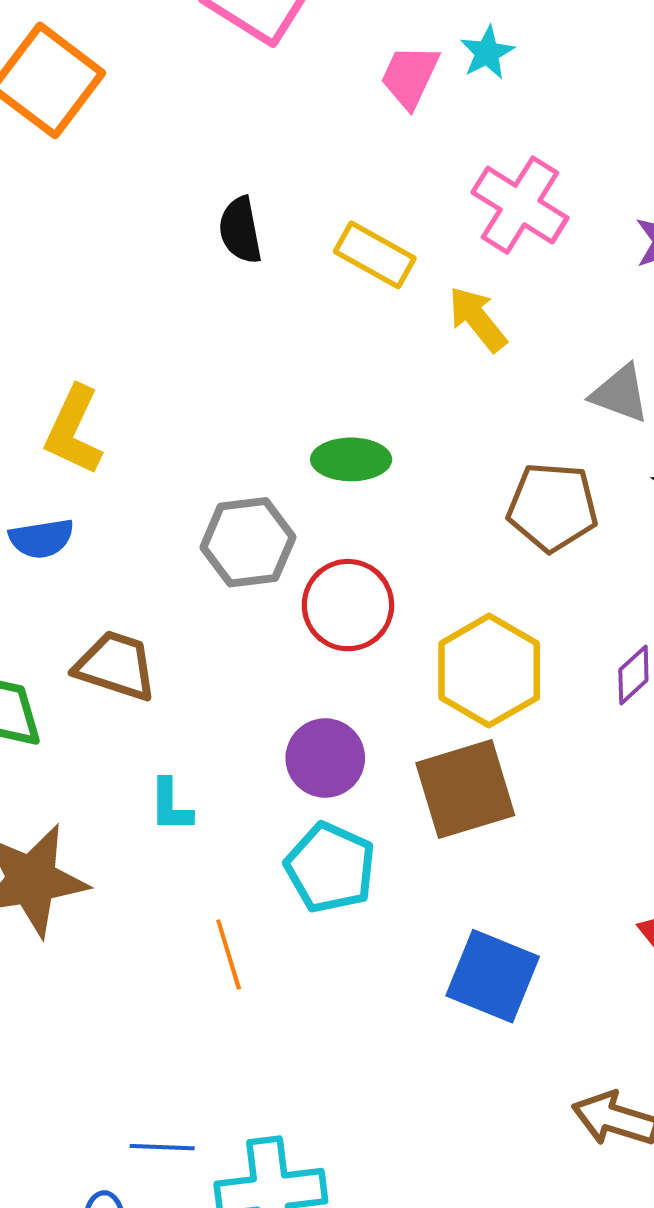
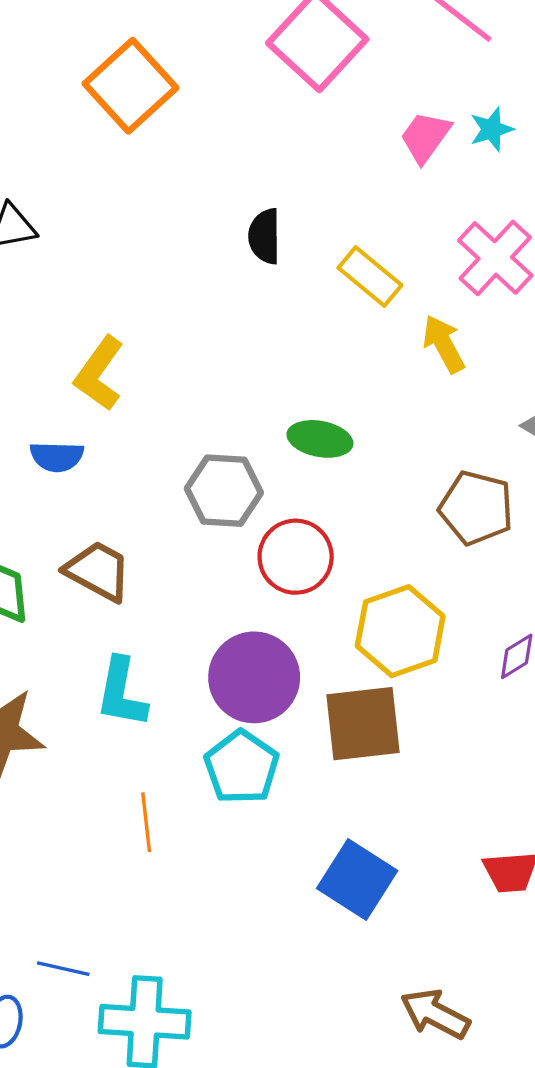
purple circle: (325, 758) -> (254, 677), size x1.4
cyan L-shape: (171, 805) -> (122, 693), size x1.5

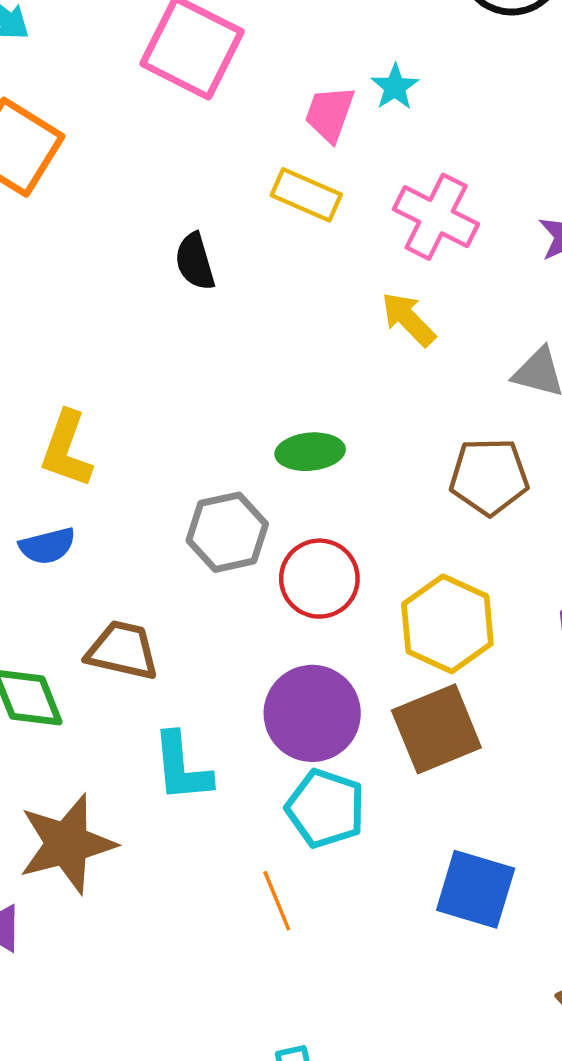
yellow rectangle: (370, 277) -> (306, 195), moved
orange line: (146, 822) -> (277, 901), moved

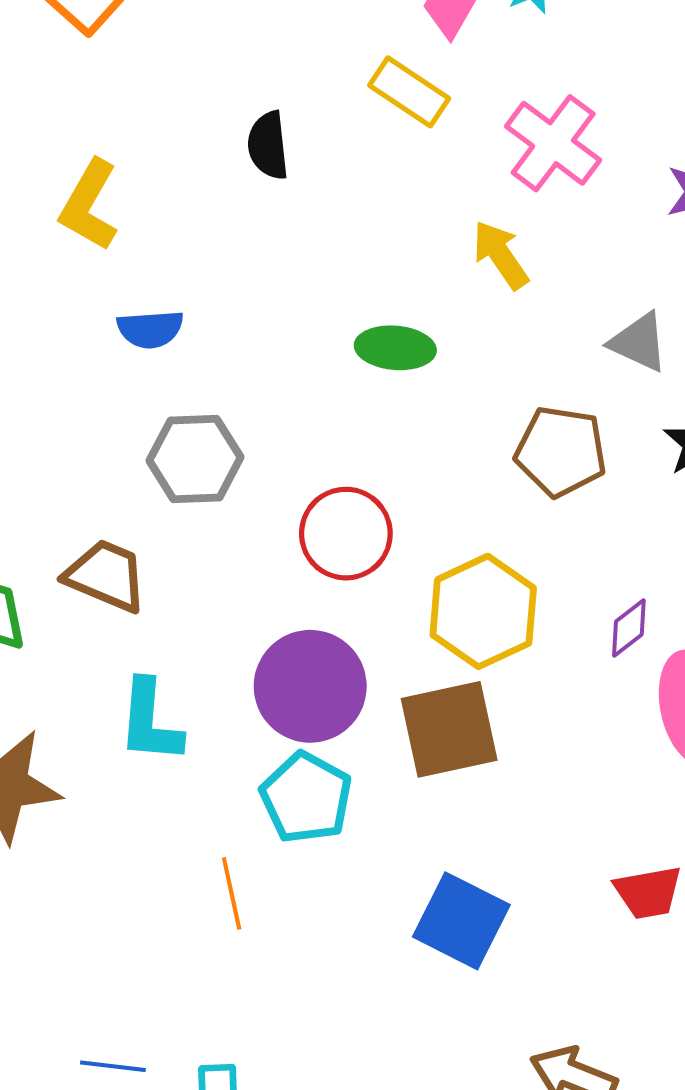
yellow L-shape: (66, 449) -> (89, 205), moved
green ellipse: (310, 452) -> (395, 348), moved
gray hexagon: (227, 532) -> (195, 459), moved
blue semicircle: (47, 546) -> (150, 329), moved

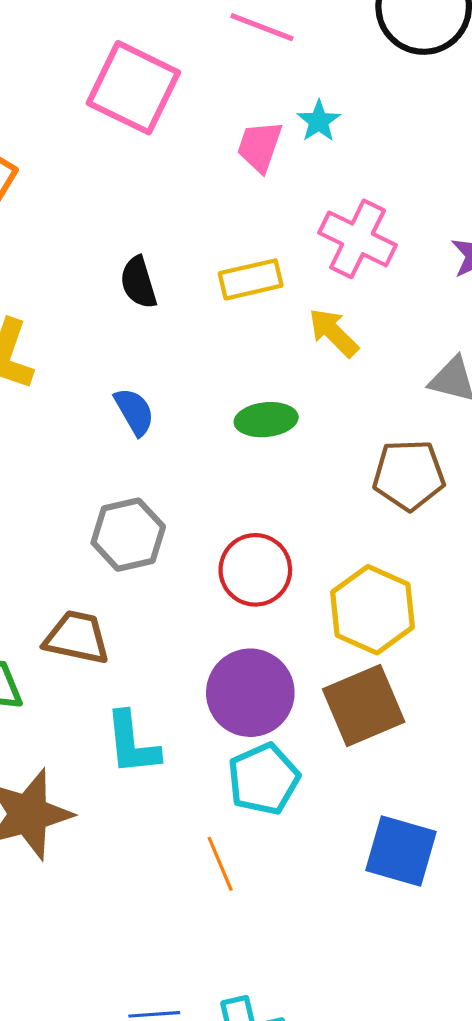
yellow rectangle: (409, 92) -> (251, 279), moved, turned -36
blue semicircle: (150, 329) -> (134, 412), moved, turned -105
cyan pentagon: (306, 798) -> (263, 779), turned 30

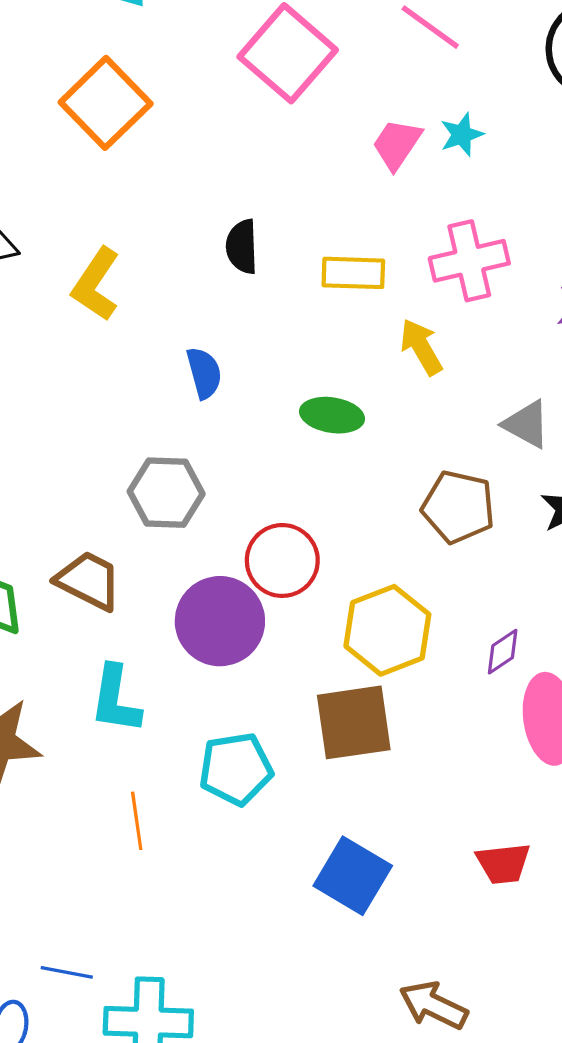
pink cross: (358, 239) -> (469, 261), turned 36
purple circle: (250, 693) -> (220, 621), moved
orange line: (220, 864) -> (137, 821), moved

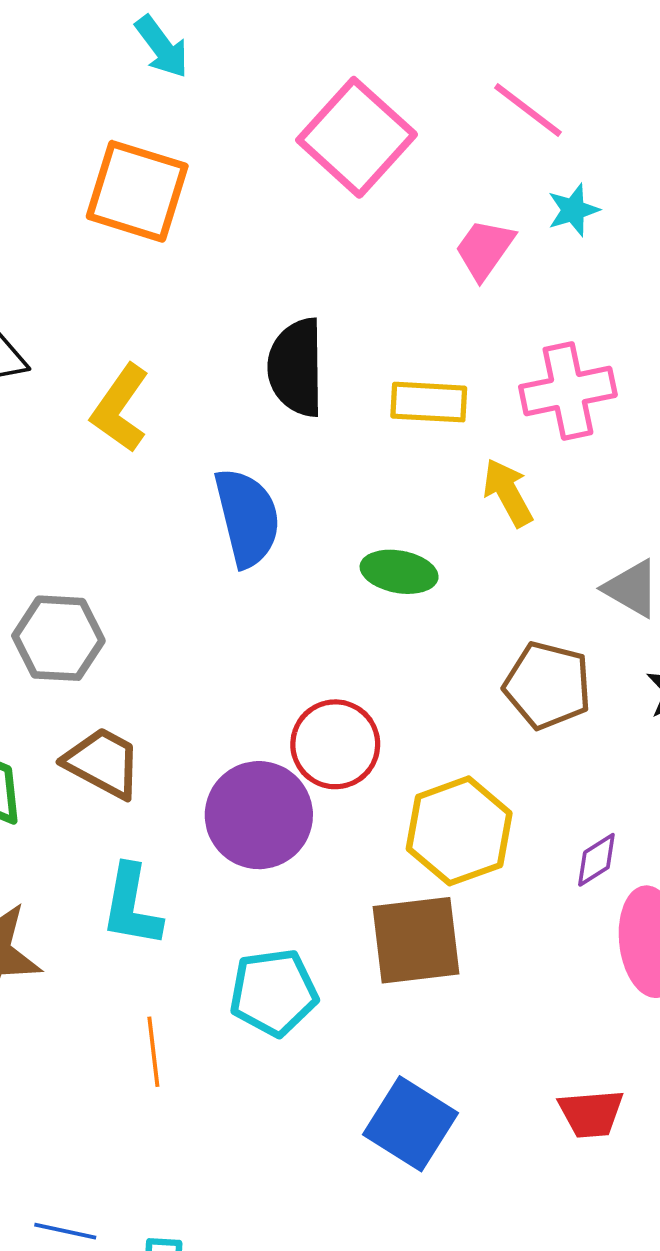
orange square: (106, 103) -> (137, 191), turned -30
cyan star: (462, 135) -> (573, 210), moved
black semicircle: (242, 247) -> (296, 367), size x1.5
blue semicircle: (204, 373) -> (247, 517), size x1.6
gray hexagon: (166, 493) -> (58, 638), moved

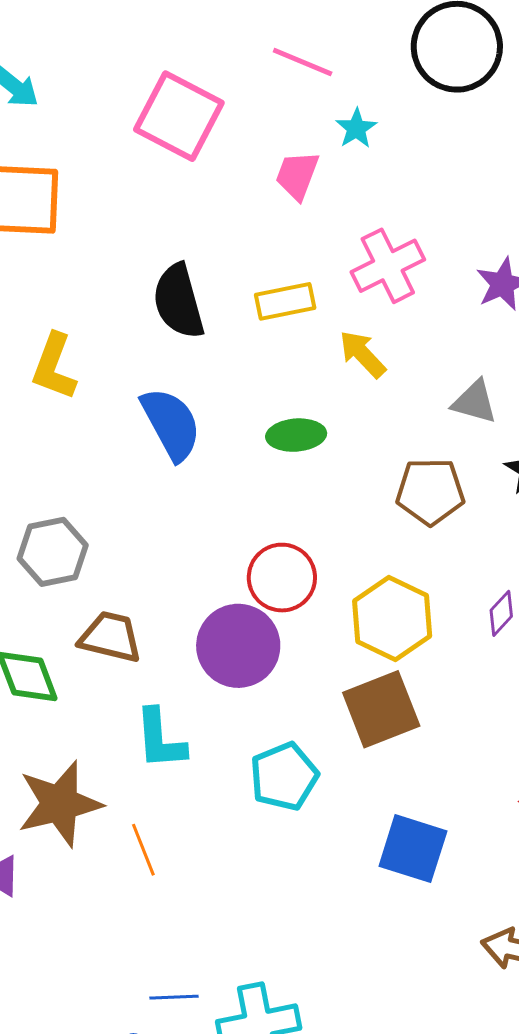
orange line: (153, 1052) -> (143, 850), moved

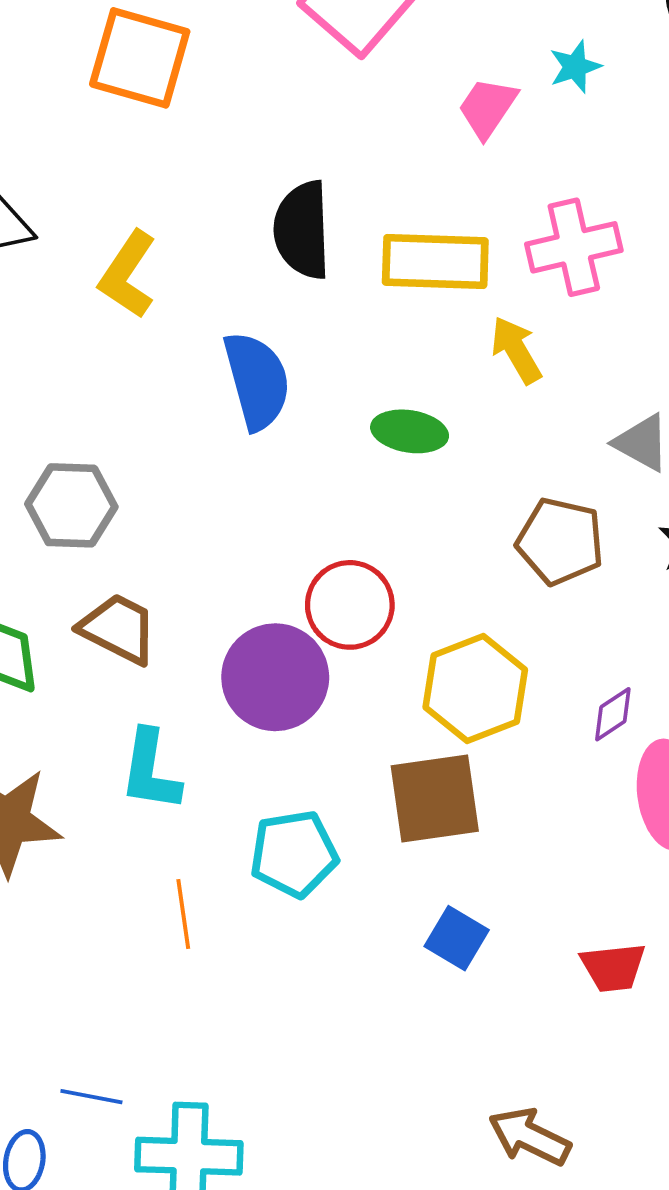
yellow rectangle: (285, 301) -> (435, 262), size x1.4
blue square: (413, 849) -> (457, 938), moved, size x0.7
orange line: (143, 850) -> (183, 914), moved

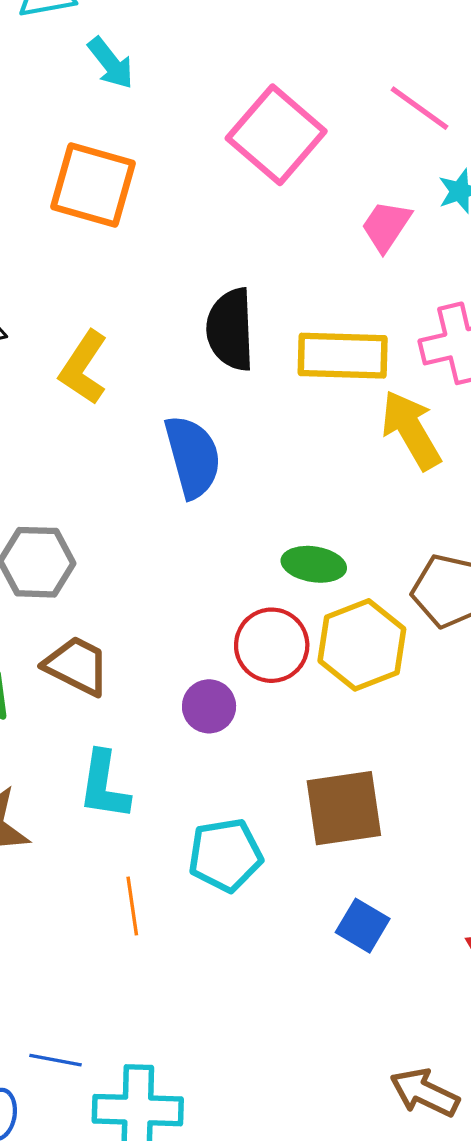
yellow arrow: (516, 350) -> (411, 430), size x1.4
green ellipse: (410, 431) -> (314, 564), moved
purple circle: (275, 677) -> (209, 706), size x0.6
yellow hexagon: (475, 689) -> (362, 645), moved

